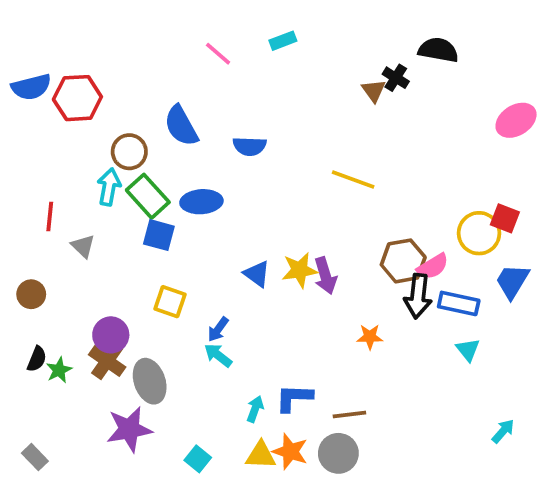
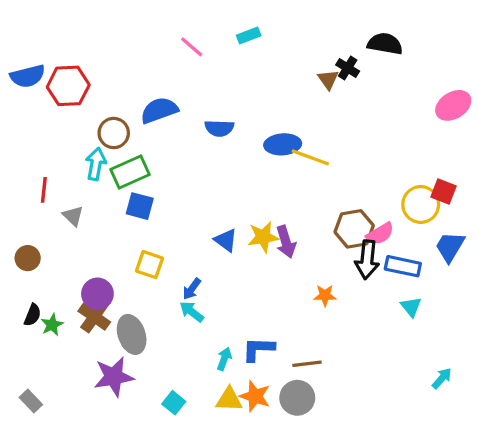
blue semicircle: (181, 126) -> (159, 110), turned 99
green rectangle: (148, 196) -> (130, 172), turned -72
blue ellipse: (201, 202) -> (283, 144), moved

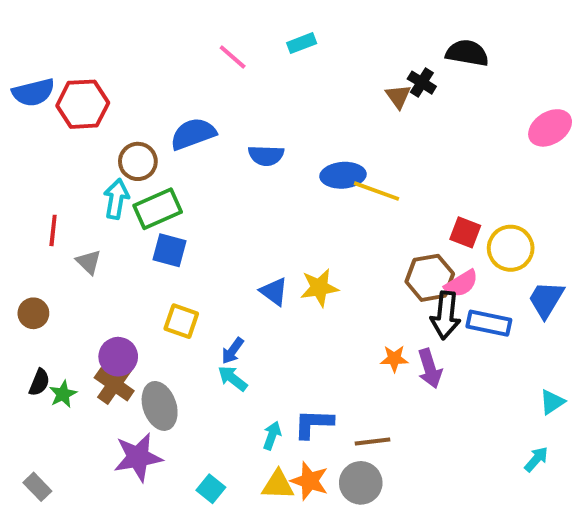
red square: (443, 191) -> (465, 232), moved
purple arrow: (286, 242) -> (430, 368), moved
cyan triangle: (411, 307) -> (552, 402), moved, turned 35

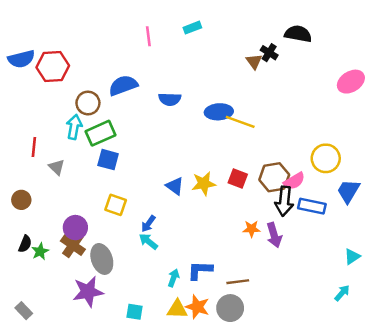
pink line: (233, 57) -> (148, 36), turned 42
red square: (465, 232) -> (238, 178), moved
cyan square: (211, 489) -> (135, 312), turned -30

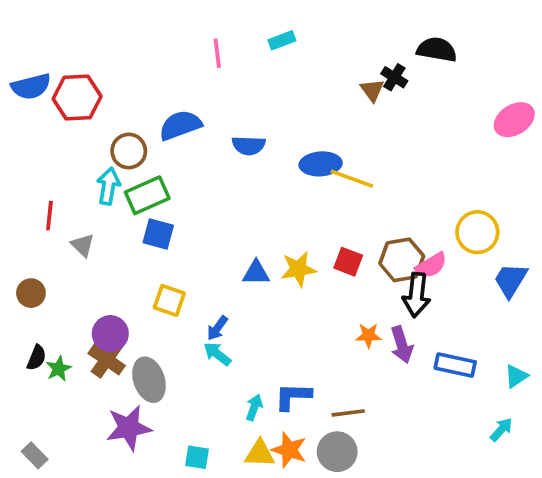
blue triangle: (175, 186) -> (256, 273), turned -36
blue rectangle: (312, 206) -> (455, 365), moved

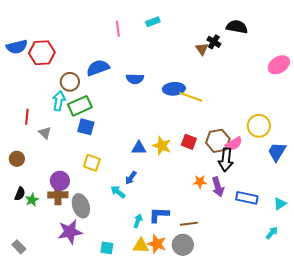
yellow star: (298, 269) -> (162, 146), turned 30
blue arrow: (217, 328) -> (131, 178), moved
brown cross: (107, 359) -> (58, 195), turned -36

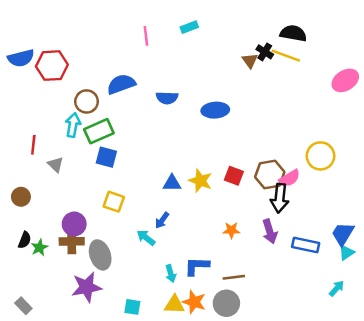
yellow line: (191, 97) -> (286, 56), moved
blue trapezoid: (277, 152) -> (343, 234), moved
orange star: (200, 182) -> (231, 230), moved
cyan arrow: (138, 221) -> (171, 274), turned 144

